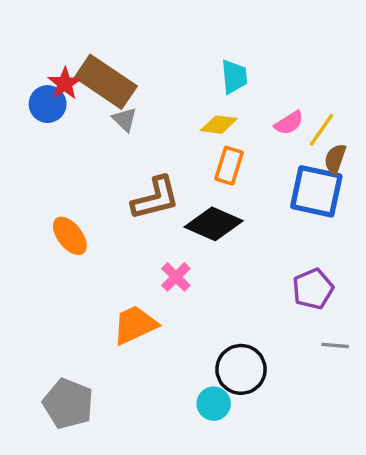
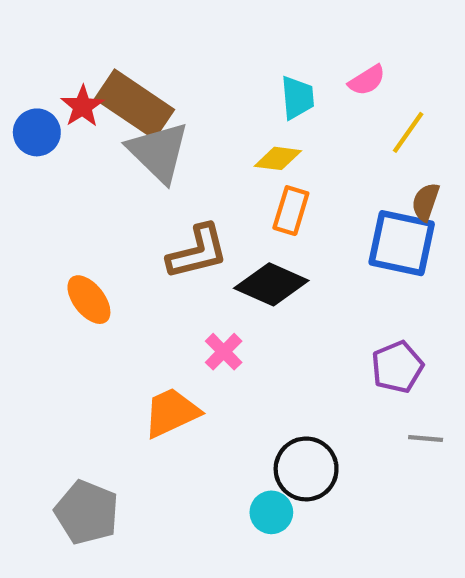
blue circle: (48, 104) -> (37, 132), moved
gray triangle: (125, 119) -> (158, 152), size x2.0
pink semicircle: (289, 123) -> (367, 80), moved
yellow line: (321, 130) -> (408, 132), moved

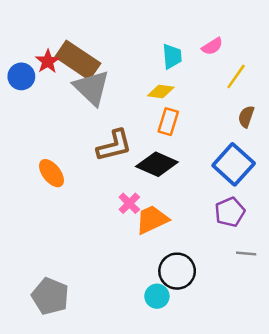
blue square: (402, 243) -> (234, 164), moved, turned 30
orange trapezoid: (171, 413) -> (152, 220), moved

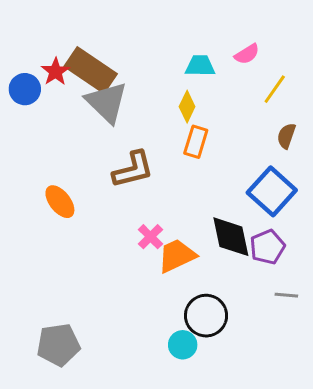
cyan trapezoid: (172, 56) -> (200, 66), turned -84
yellow diamond: (161, 92) -> (187, 107), turned -72
black diamond: (157, 164) -> (231, 237), moved, turned 54
gray pentagon: (50, 296) -> (58, 345), turned -30

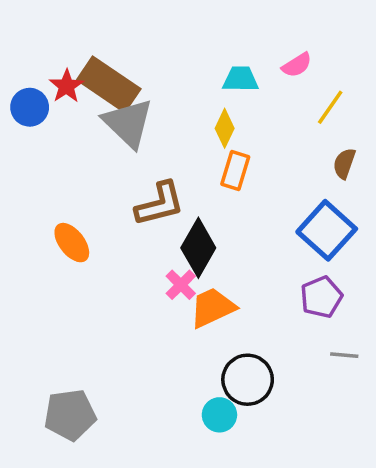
black diamond: (231, 237) -> (198, 248), moved, turned 42

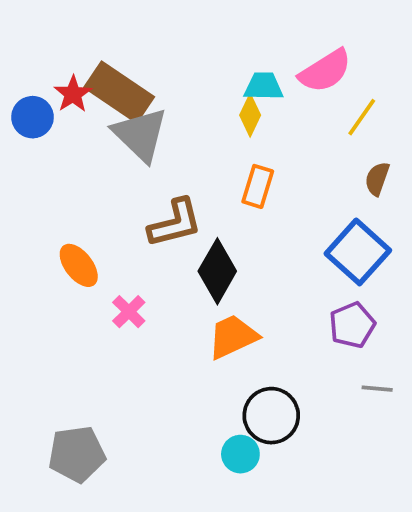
pink semicircle: (297, 65) -> (325, 71), size x1.6
yellow diamond: (225, 128) -> (250, 115), moved
pink cross: (181, 285) -> (129, 312), moved

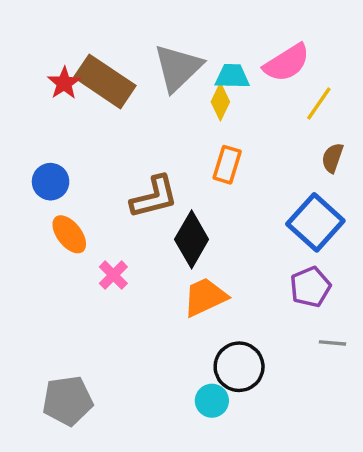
blue circle: (33, 117) -> (51, 182), moved
gray triangle: (140, 134) -> (178, 68), moved, turned 32

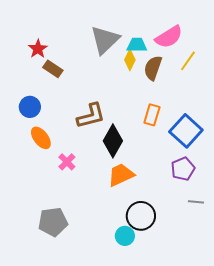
brown rectangle: (105, 81) -> (53, 69), moved, size x0.6
brown semicircle: (332, 158) -> (153, 68), moved, size x1.4
orange rectangle: (227, 165) -> (152, 115), moved
gray pentagon: (68, 401) -> (53, 222), moved

